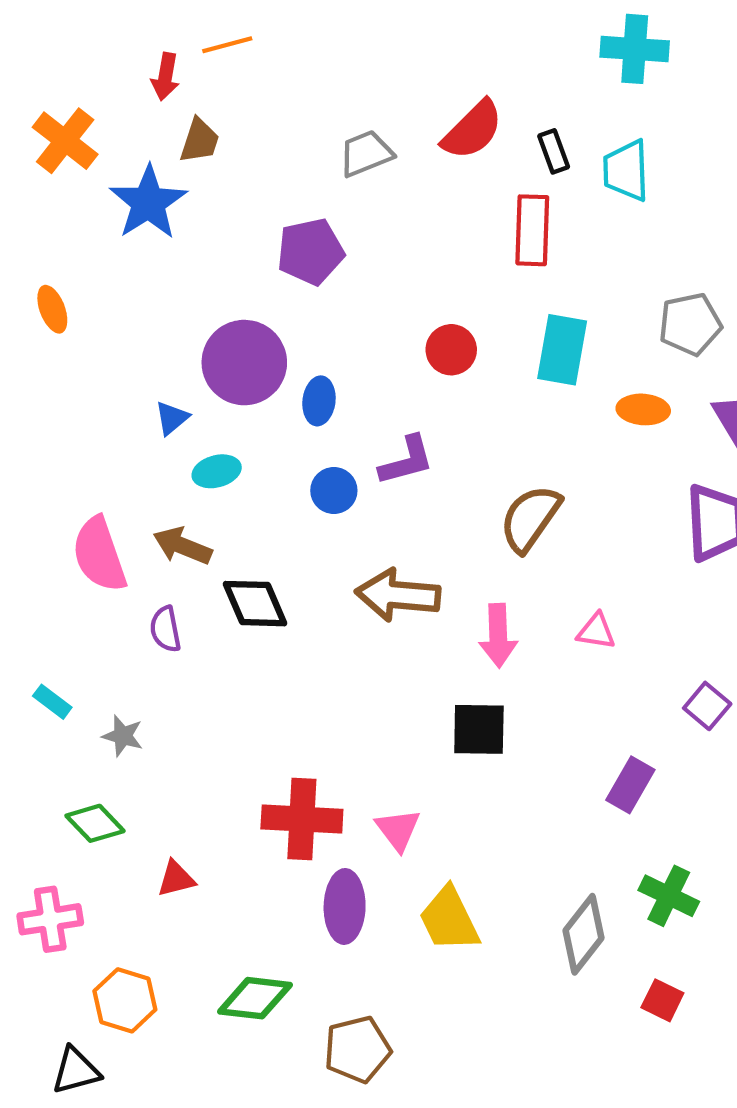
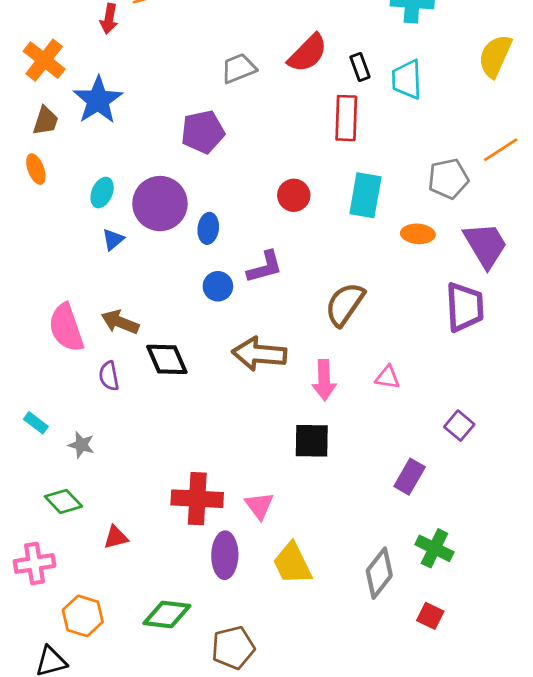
brown trapezoid: (200, 141) -> (46, 121), moved
cyan ellipse: (217, 471) -> (102, 193), moved, turned -52

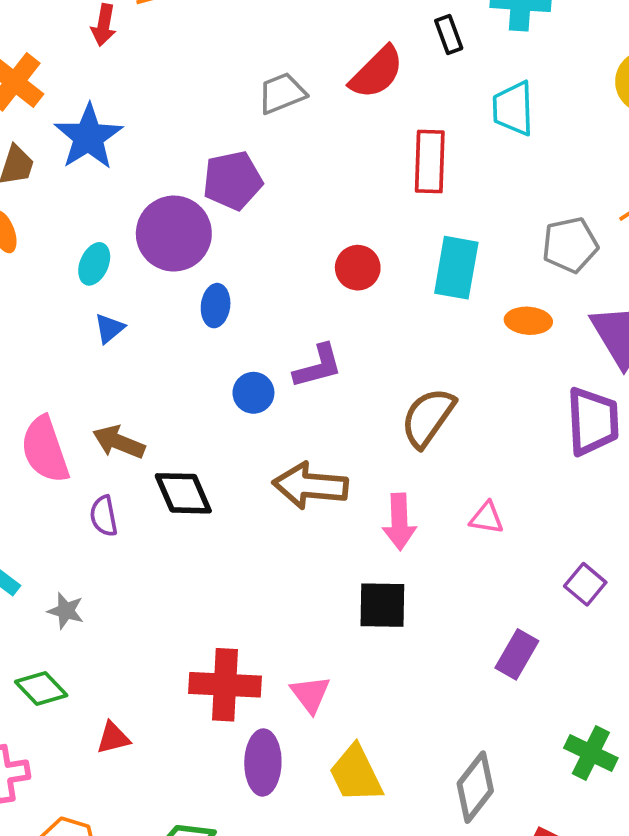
black rectangle: (360, 67) -> (449, 34), moved
purple circle: (160, 204) -> (174, 234), moved
blue ellipse: (208, 228) -> (216, 306), moved
green cross: (434, 548) -> (591, 753), moved

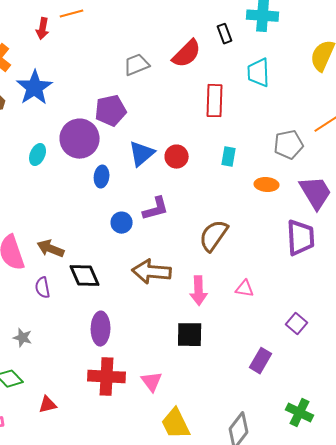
cyan rectangle: (456, 268) -> (229, 157), size x0.6
blue triangle: (109, 328) -> (142, 154), moved, size x1.6
purple ellipse: (263, 762) -> (101, 329), moved

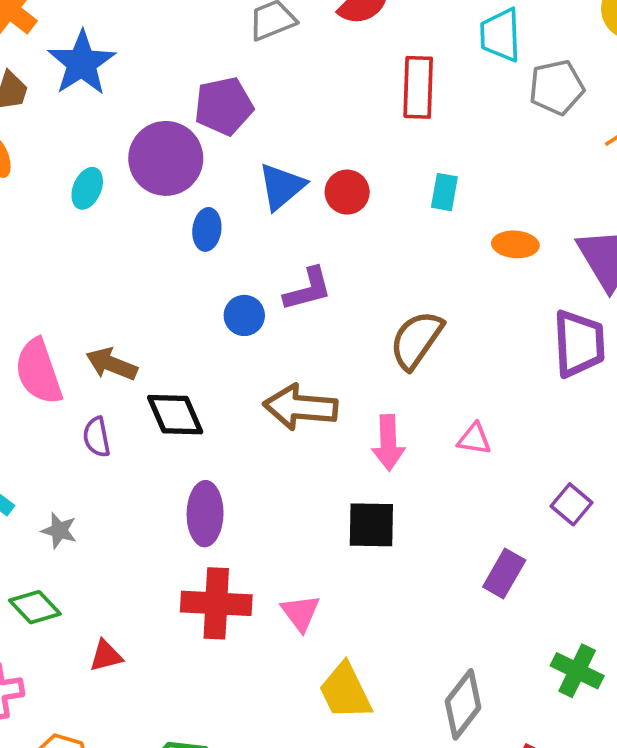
gray pentagon: (289, 145) -> (557, 87), moved

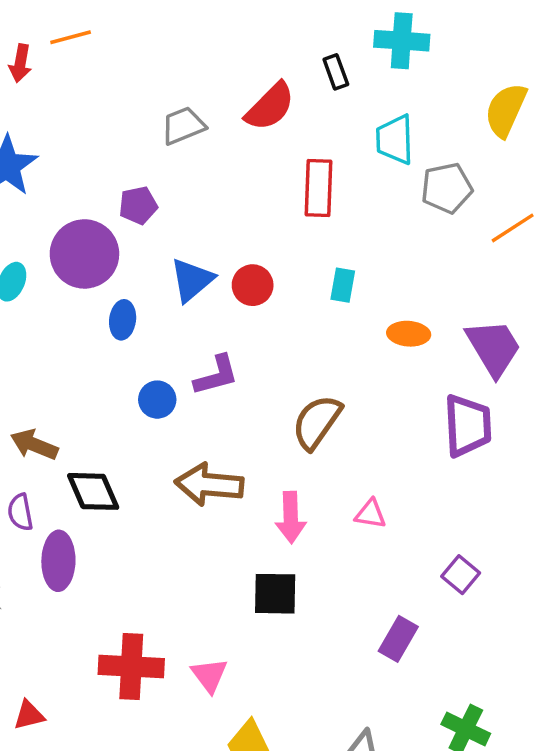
purple pentagon: (224, 106) -> (138, 205), size x0.7
purple ellipse: (205, 514) -> (58, 561), moved

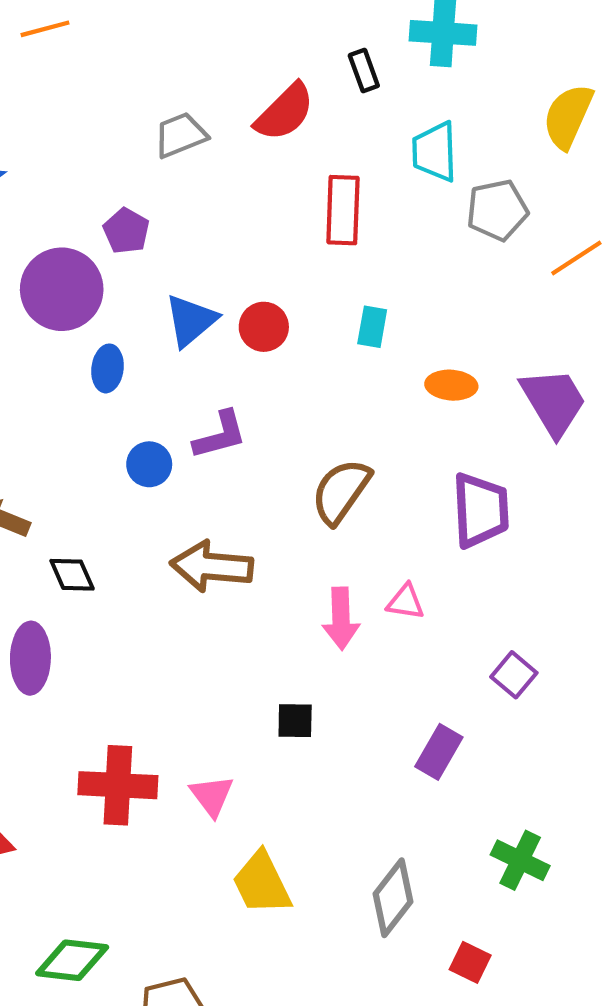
purple pentagon: (138, 205) -> (126, 231), turned -30
purple trapezoid: (468, 426) -> (481, 510), moved
black diamond: (93, 491) -> (72, 575), size x0.7
pink arrow: (291, 517) -> (341, 619), moved
black square: (275, 594) -> (295, 721), moved, size x0.7

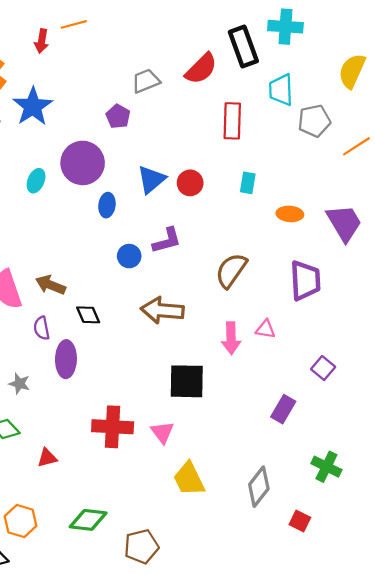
black rectangle: (364, 70) -> (243, 47), size x1.8
purple pentagon: (126, 231) -> (118, 116), moved
black square: (295, 721) -> (187, 381), moved, size x1.8

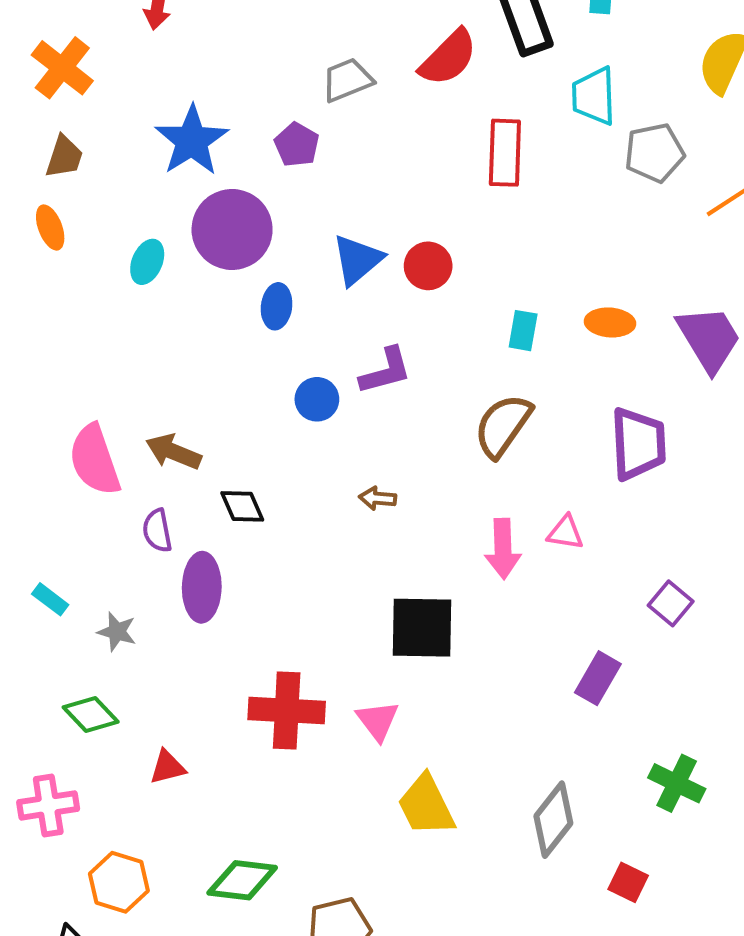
blue star: (33, 106) -> (192, 141), moved
cyan rectangle: (248, 183) -> (523, 331), moved
brown arrow: (162, 310) -> (378, 498), size x0.5

